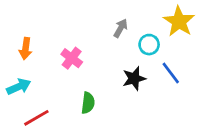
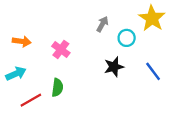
orange arrow: (26, 49) -> (22, 41), turned -90
blue line: (171, 73) -> (153, 71), moved
green semicircle: (88, 103) -> (57, 87), moved

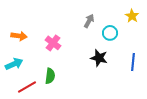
yellow star: (152, 18) -> (132, 16), size x0.6
black star: (114, 67) -> (99, 58), turned 30
blue line: (153, 71) -> (133, 62), turned 42

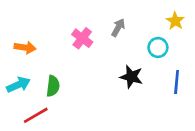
cyan circle: (110, 33) -> (158, 47), moved
pink cross: (53, 43) -> (82, 38), moved
green semicircle: (50, 76) -> (53, 86), moved

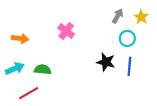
gray arrow: (118, 28) -> (118, 16), moved
blue line: (177, 82) -> (129, 66), moved
green semicircle: (53, 86) -> (43, 70), turned -91

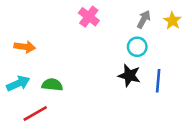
pink cross: (66, 31) -> (89, 17), moved
cyan circle: (127, 38) -> (137, 47), moved

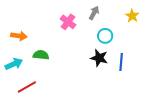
pink cross: (89, 17) -> (68, 22), moved
gray arrow: (144, 19) -> (94, 13), moved
green semicircle: (52, 85) -> (41, 55), moved

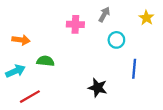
pink cross: (68, 22) -> (75, 24), turned -35
black star: (99, 58) -> (98, 88), moved

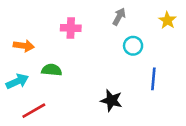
pink cross: (75, 24) -> (71, 28), moved

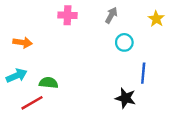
pink cross: (71, 28) -> (67, 15), moved
green semicircle: (52, 70) -> (49, 83), moved
black star: (111, 100) -> (125, 98), moved

